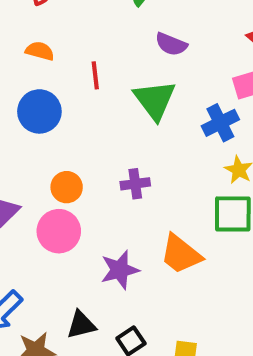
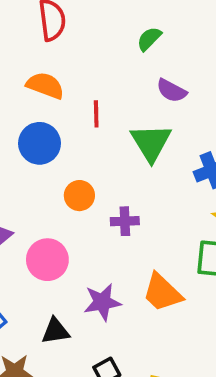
orange semicircle: (40, 51) -> (45, 85), size x1.4
orange circle: (67, 187) -> (79, 196), moved
black triangle: (81, 325) -> (55, 331), moved

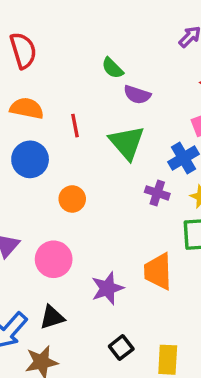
green semicircle: (149, 39) -> (112, 68), moved, turned -80
purple cross: (125, 221) -> (157, 193), moved, turned 30
orange trapezoid: (162, 293) -> (158, 271), turned 54
black triangle: (55, 331) -> (52, 317), moved

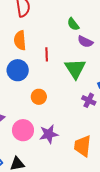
orange semicircle: (27, 108) -> (20, 40), turned -114
purple star: (107, 288) -> (49, 134), moved

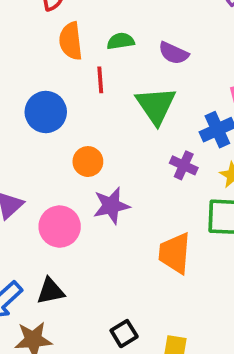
green semicircle: (73, 24) -> (121, 41), moved, turned 120
orange semicircle: (20, 40) -> (71, 41), moved
purple star: (49, 134) -> (111, 206), moved

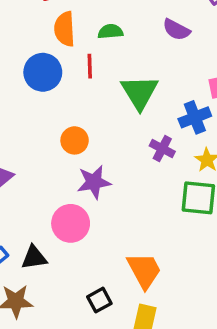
purple semicircle: (174, 53) -> (176, 30), moved
blue circle: (46, 112) -> (43, 72), moved
pink circle: (60, 227) -> (71, 223), moved
orange trapezoid: (175, 253) -> (144, 270), moved, turned 144

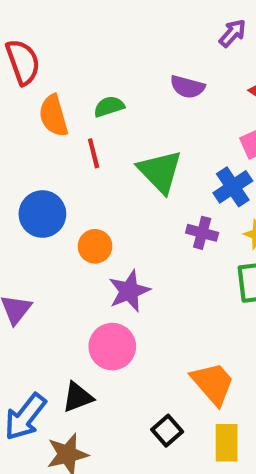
blue circle: (43, 72) -> (42, 214), moved

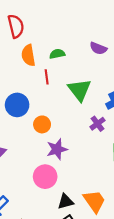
purple cross: (202, 233) -> (98, 124), turned 32
black triangle: (78, 397) -> (66, 202), moved

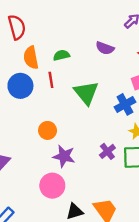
blue circle: (17, 105) -> (20, 86), moved
purple cross: (98, 124) -> (107, 151), moved
purple star: (57, 149) -> (64, 156), turned 30

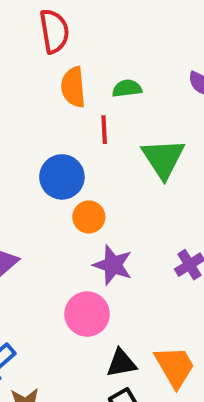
blue circle: (20, 86) -> (62, 177), moved

